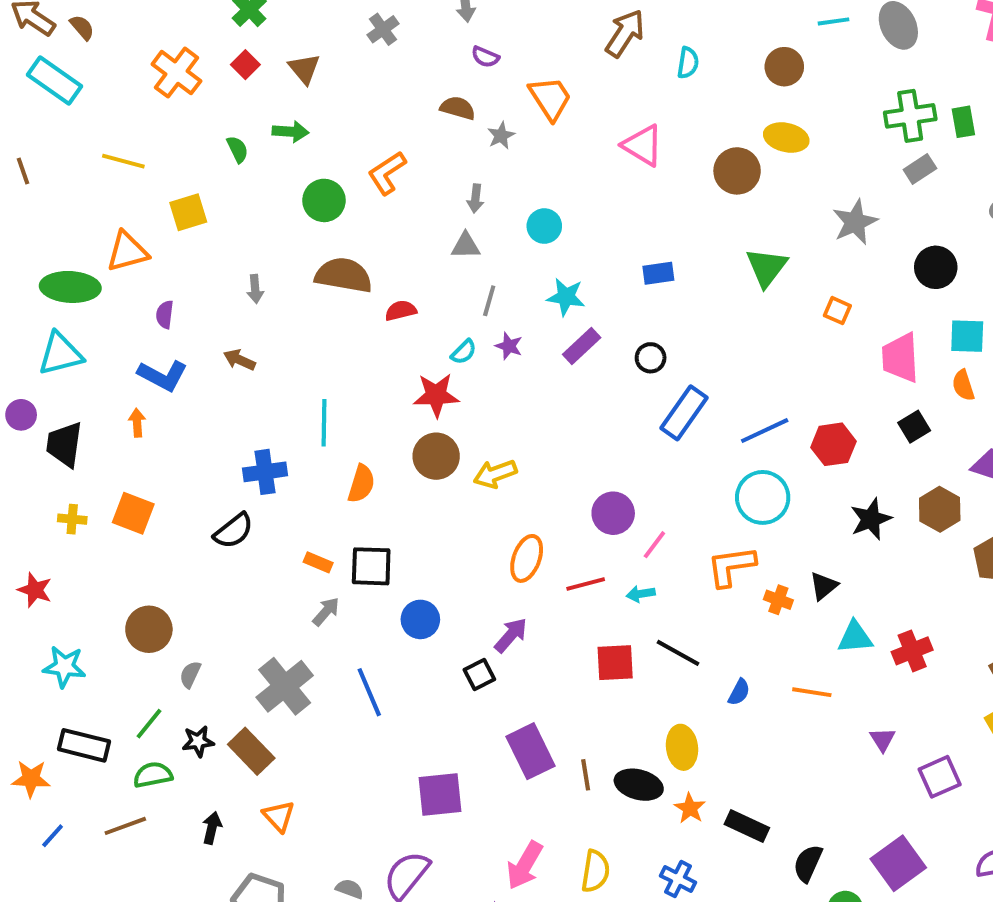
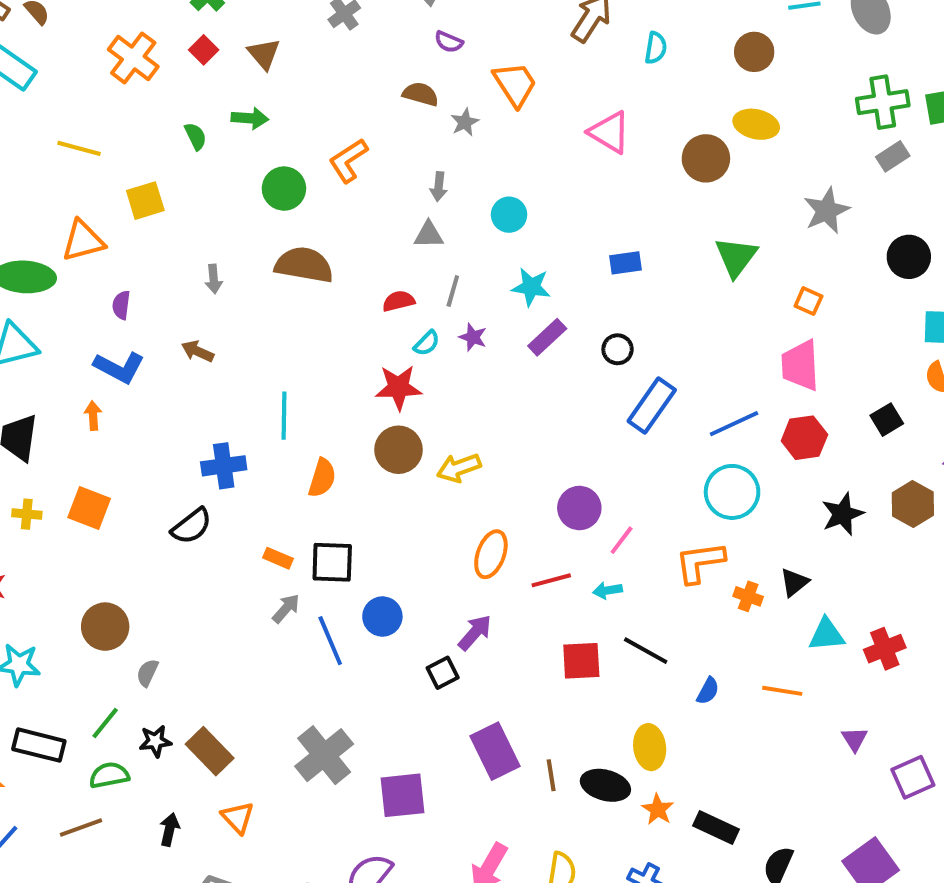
red semicircle: (401, 311) -> (398, 301), moved
pink trapezoid: (900, 358) -> (800, 365), moved
gray cross: (285, 686) -> (324, 755), moved
blue line: (369, 692) -> (330, 641), moved

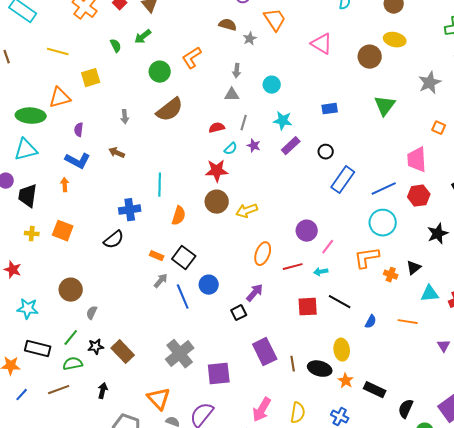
green arrow: (250, 118) -> (143, 37), turned 138
brown semicircle: (304, 265) -> (170, 110), turned 132
orange square: (808, 301) -> (439, 128), moved
black square: (332, 562) -> (184, 258), turned 35
orange triangle: (238, 817) -> (159, 399), moved, size x1.4

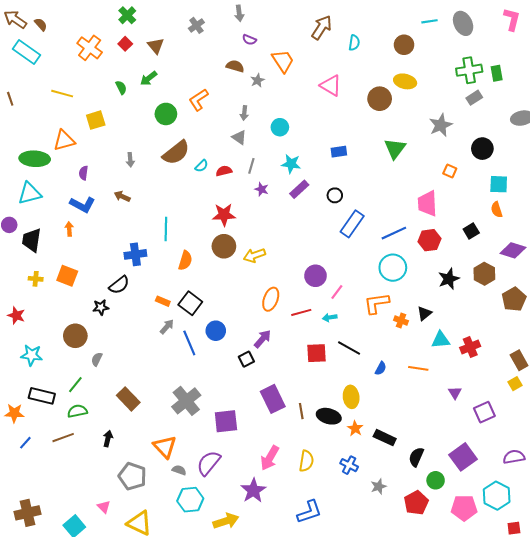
gray triangle: (232, 95) -> (239, 137), turned 35
cyan semicircle: (231, 149) -> (202, 166), moved
black star: (96, 347) -> (101, 307), moved

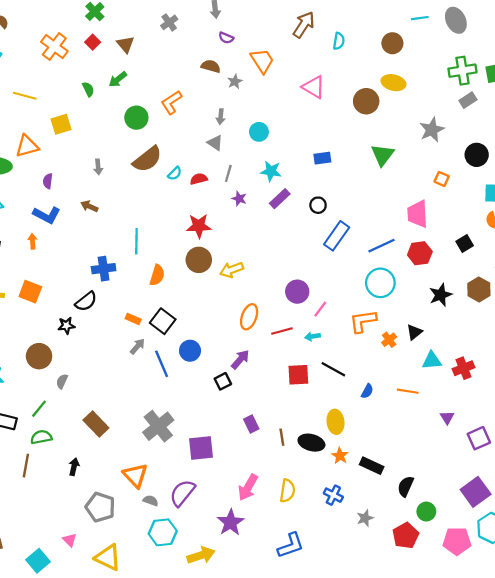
orange cross: (401, 321) -> (389, 340), turned 32
purple rectangle: (273, 399) -> (251, 424), size x0.6
brown line: (63, 438) -> (26, 466), turned -60
purple square: (463, 457) -> (476, 492), moved

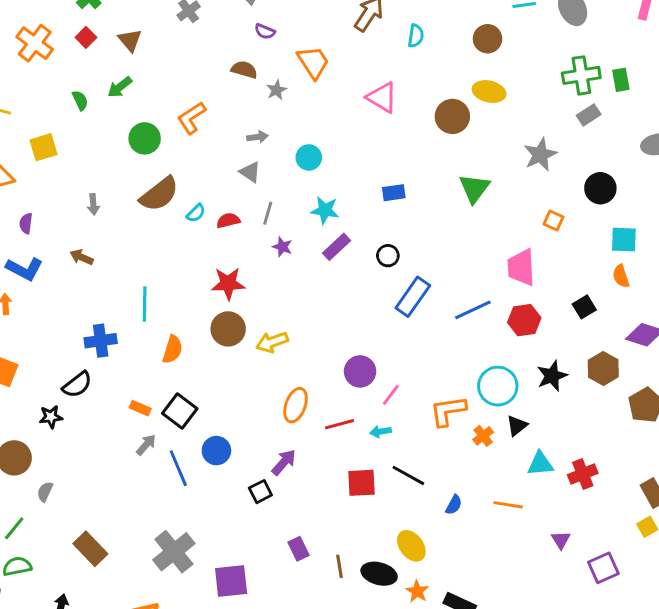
gray arrow: (221, 117) -> (257, 137), turned -104
cyan circle: (380, 283) -> (498, 386), moved
yellow ellipse: (336, 422) -> (411, 546), turned -30

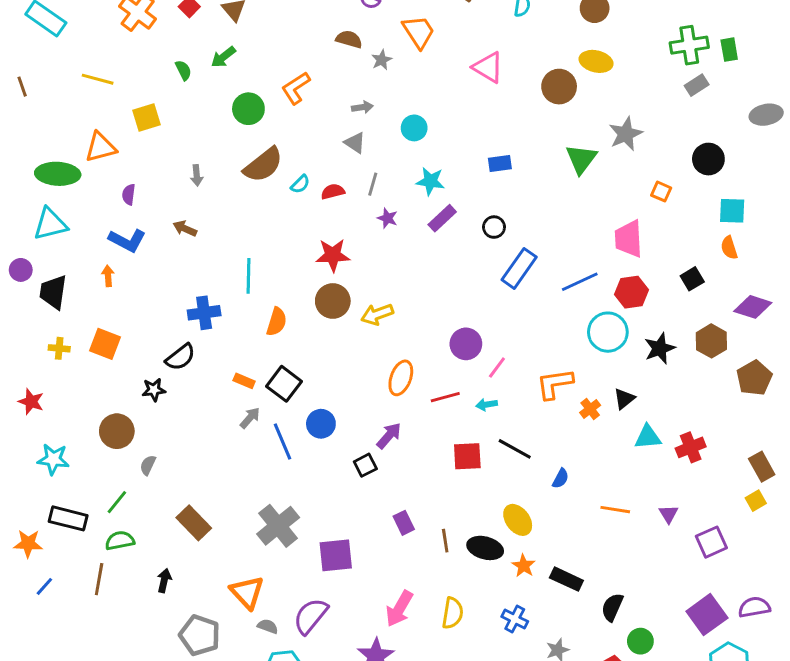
gray star: (540, 155) -> (626, 134), moved
cyan circle: (498, 386) -> (608, 332), moved
orange line: (508, 505) -> (615, 510), moved

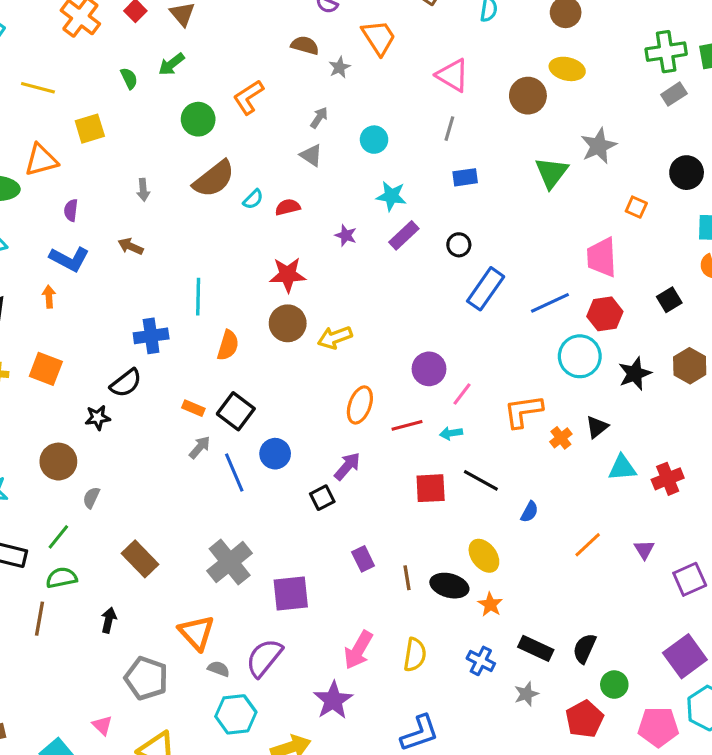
gray arrow: (362, 107) -> (319, 118), turned -48
gray line: (373, 184) -> (449, 129), moved
orange line: (615, 510) -> (588, 545), turned -52
black rectangle: (566, 579) -> (536, 648), moved

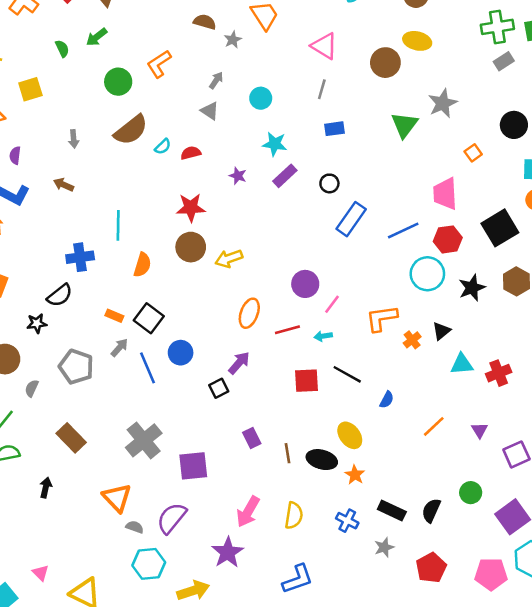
orange square: (636, 207) -> (473, 153), turned 30
black square: (669, 300) -> (500, 228), size x1.8
gray pentagon: (146, 678) -> (76, 367), moved
green circle: (614, 685) -> (471, 493), moved

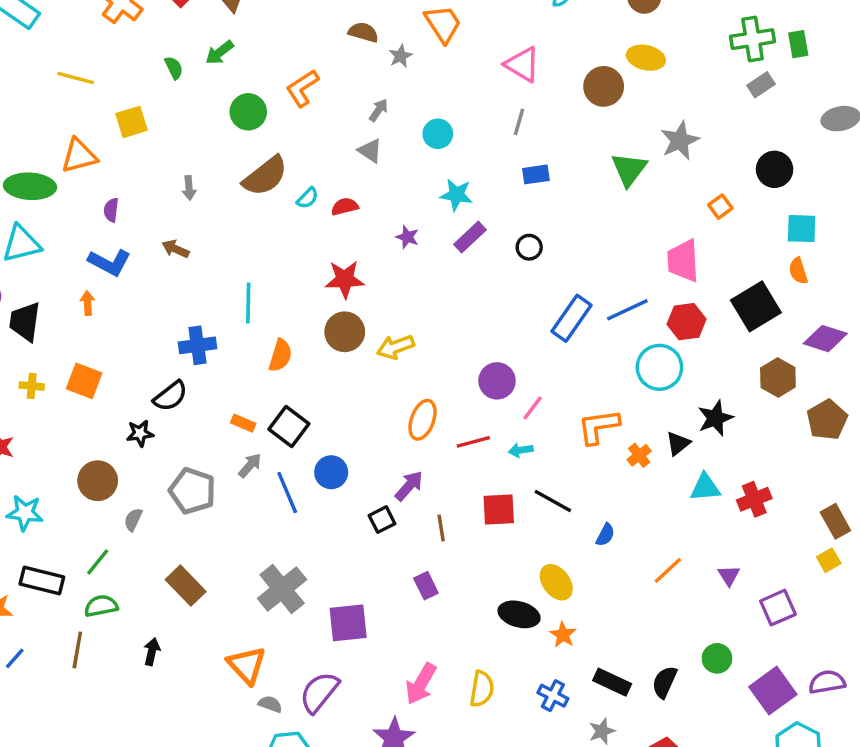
blue rectangle: (351, 219) -> (571, 318), moved
black star: (472, 288) -> (715, 418), moved
brown line: (287, 453) -> (441, 528), moved

